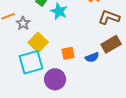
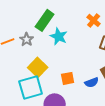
gray star: (23, 23) -> (27, 39), moved

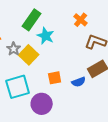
gray star: (27, 39) -> (14, 49), moved
yellow square: (38, 67) -> (29, 55), moved

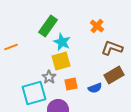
gray star: (14, 49) -> (49, 77), moved
yellow square: (29, 55) -> (61, 61), moved, turned 30

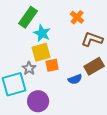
orange square: (71, 84) -> (52, 65), moved

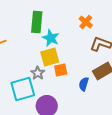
green rectangle: (28, 17) -> (37, 22), turned -30
blue semicircle: (75, 79) -> (84, 84), turned 128

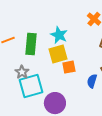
green rectangle: (37, 22) -> (31, 44), moved
gray star: (38, 73) -> (22, 72), moved

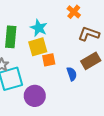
blue semicircle: (92, 81) -> (72, 74), turned 144

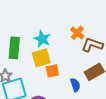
orange cross: (74, 12) -> (77, 33), moved

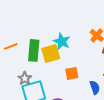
yellow square: (41, 58) -> (51, 53), moved

